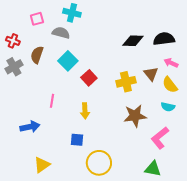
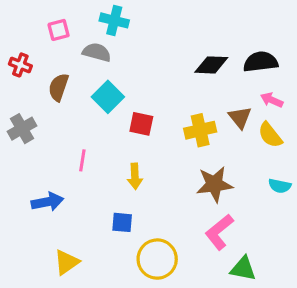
gray cross: (14, 67) -> (22, 129), moved
red square: (89, 78) -> (141, 124), turned -35
cyan semicircle: (168, 107) -> (280, 186), moved
pink L-shape: (160, 138) -> (219, 232), moved

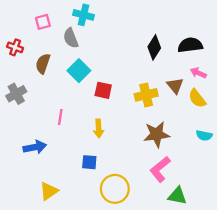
gray semicircle: (97, 52) -> (71, 38), turned -126
black diamond: (211, 65) -> (154, 47), turned -60

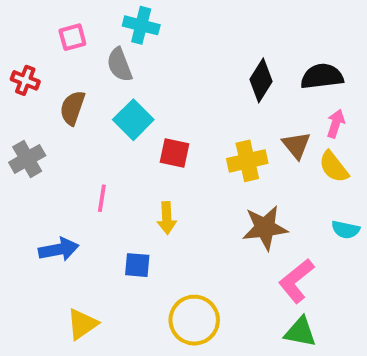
pink arrow: (198, 73) -> (336, 124), turned 84
blue square: (89, 162) -> (137, 265), moved
pink L-shape: (160, 169) -> (296, 281), moved

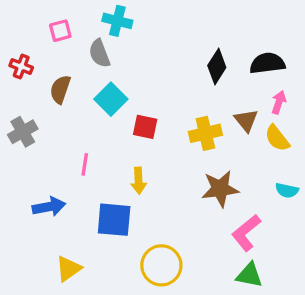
blue square: (137, 265) -> (114, 220), size x1.6

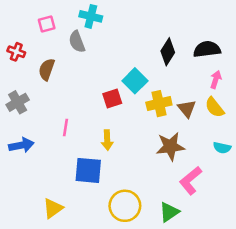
cyan square: (111, 99) -> (135, 81), moved
brown triangle: (246, 120) -> (187, 109), moved
red square: (145, 127) -> (112, 98), turned -30
blue arrow: (49, 207) -> (21, 145), moved
green triangle: (249, 275) -> (169, 212), moved, turned -45

